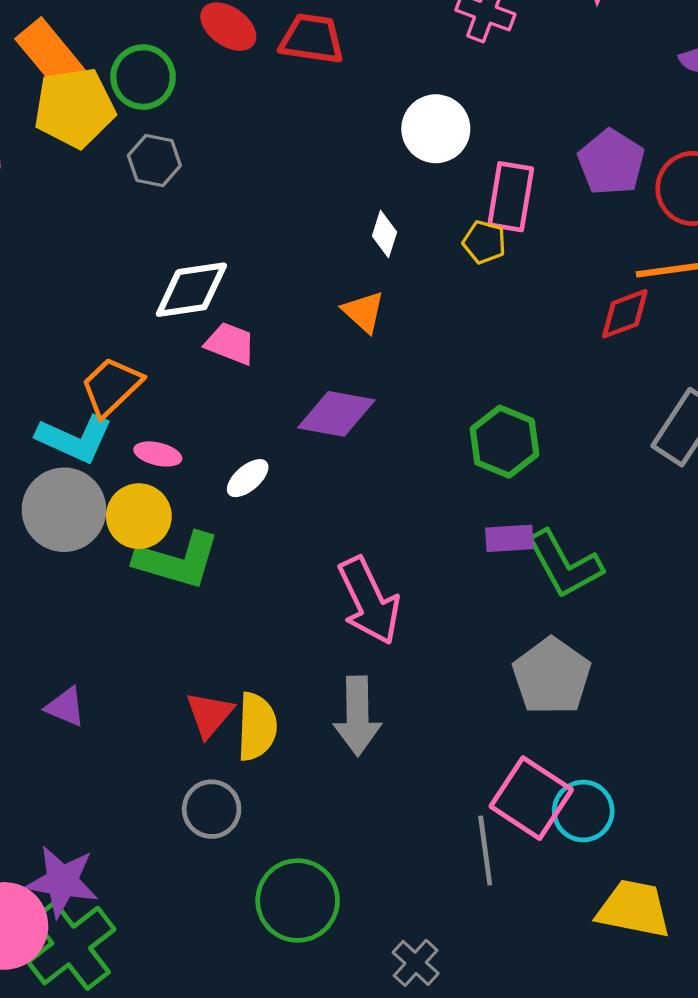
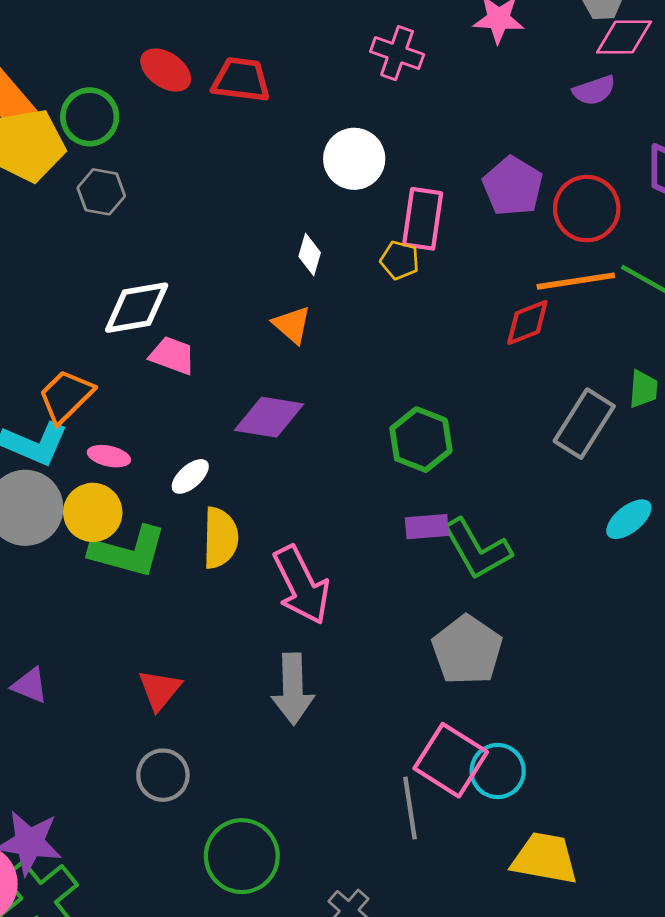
yellow semicircle: (257, 727) -> (220, 538), moved

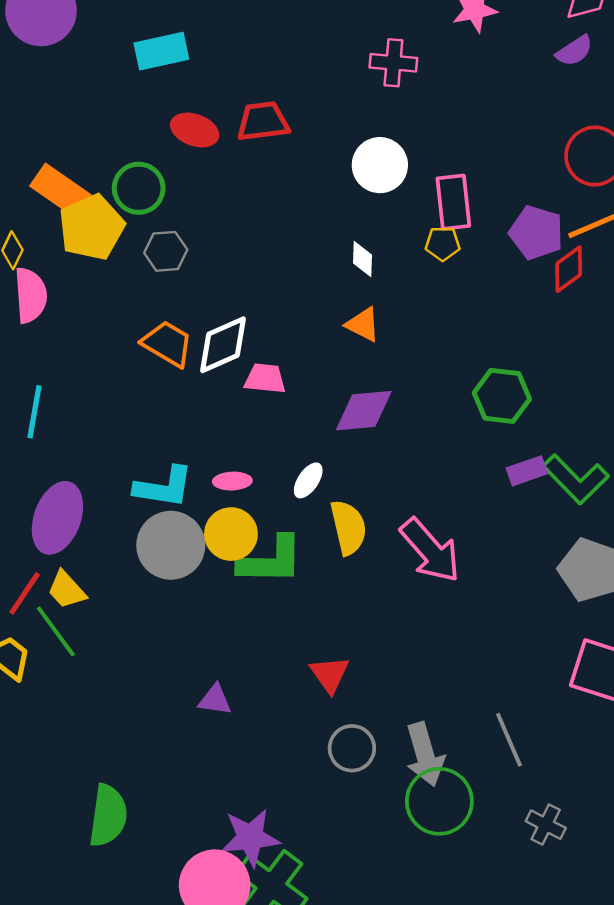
purple pentagon: (513, 186) -> (536, 233), moved
orange trapezoid: (66, 396) -> (168, 344), moved, turned 90
gray arrow: (293, 689) -> (425, 754), moved
gray line: (410, 808) -> (509, 740), moved

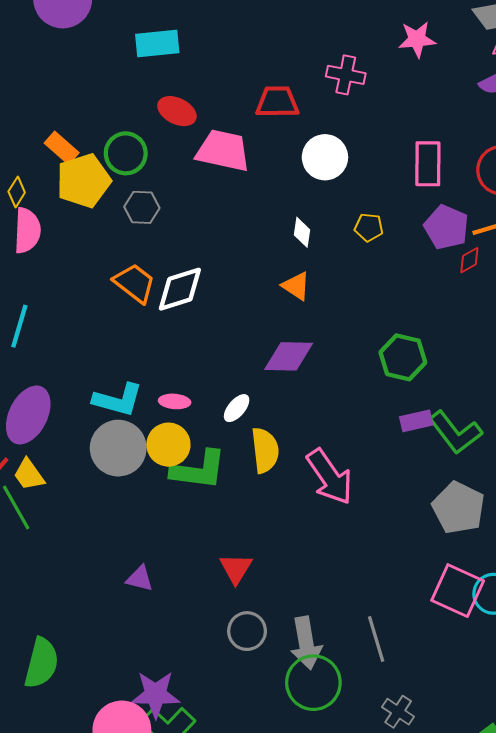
red trapezoid: (263, 121) -> (277, 102), moved
orange rectangle: (60, 191) -> (62, 148), size x0.7
pink rectangle: (453, 202) -> (428, 164), moved
red diamond: (569, 269) -> (469, 260), size x0.7
pink trapezoid: (265, 379) -> (223, 151), moved, size x1.6

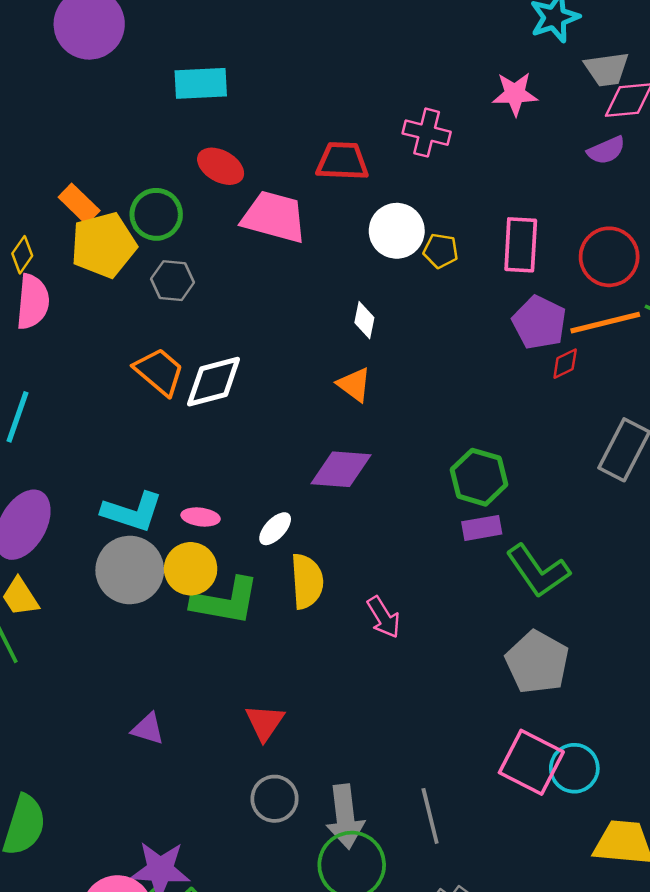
yellow pentagon: (369, 227) -> (441, 251), moved
purple rectangle: (416, 421) -> (482, 528), moved
pink arrow: (330, 477) -> (384, 617), size x0.6

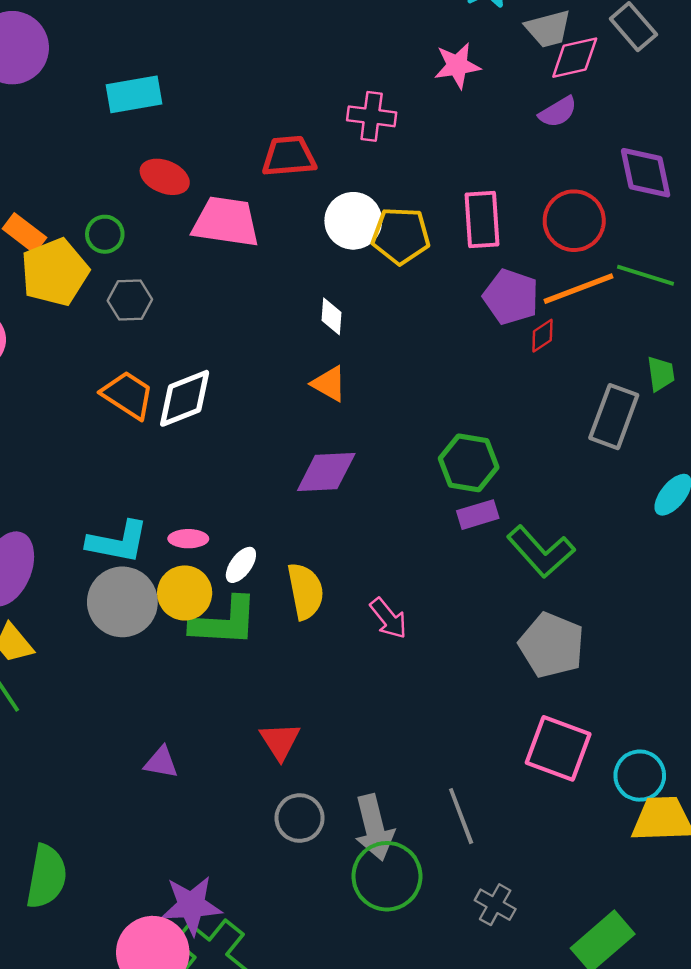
green circle: (156, 214) -> (105, 234), size x0.7
yellow pentagon: (441, 251) -> (401, 236), size x1.6
white ellipse: (275, 529) -> (241, 565), moved
cyan circle: (574, 768) -> (640, 776), moved

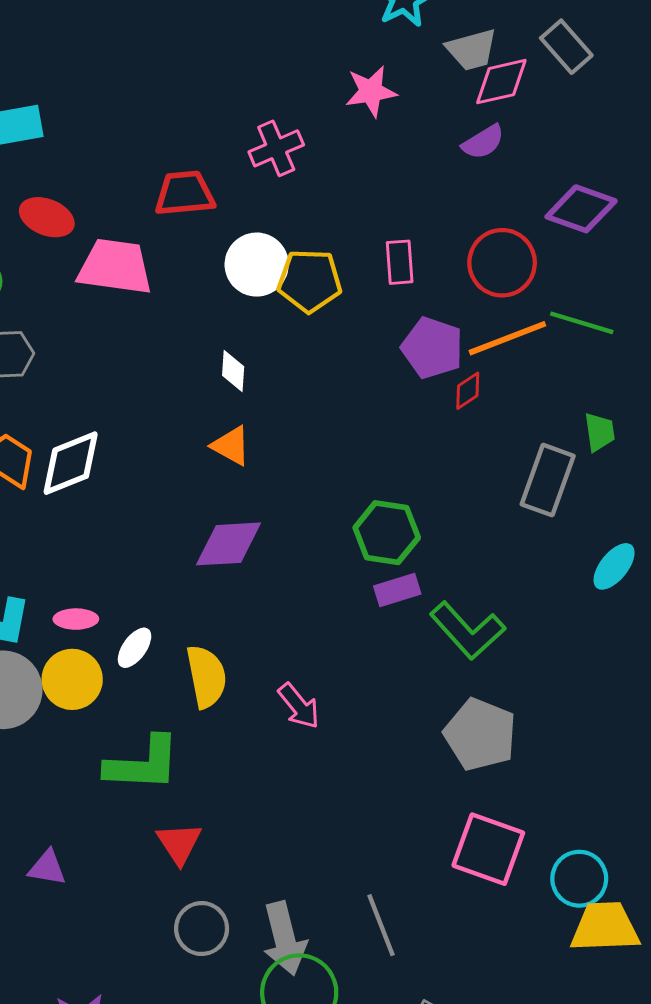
pink cross: (372, 116) -> (276, 148), turned -30
purple diamond: (646, 173) -> (581, 209), turned -58
pink rectangle: (482, 220) -> (400, 262), size x0.7
green L-shape: (224, 622) -> (143, 764), moved

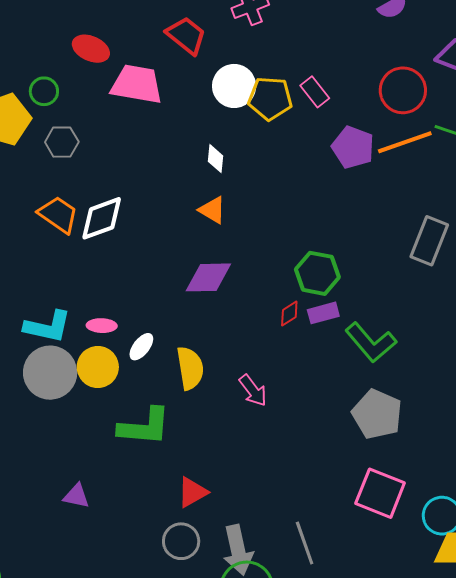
red trapezoid: (185, 193) -> (186, 35), turned 42
pink rectangle: (400, 262) -> (315, 92), moved, turned -36
red diamond: (468, 391) -> (289, 313), moved
red triangle: (179, 843) -> (192, 492), moved, turned 32

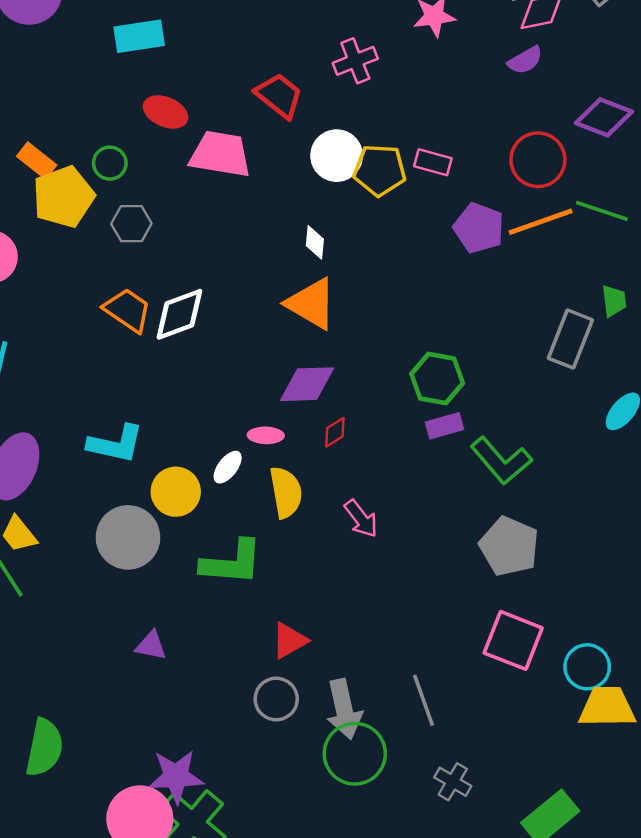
pink rectangle: (315, 92) -> (433, 162), turned -36
orange triangle: (212, 210) -> (311, 304), size x1.6
red diamond: (289, 313) -> (335, 432), moved
pink ellipse: (102, 326) -> (266, 435), moved
gray circle: (50, 373) -> (128, 537), moved

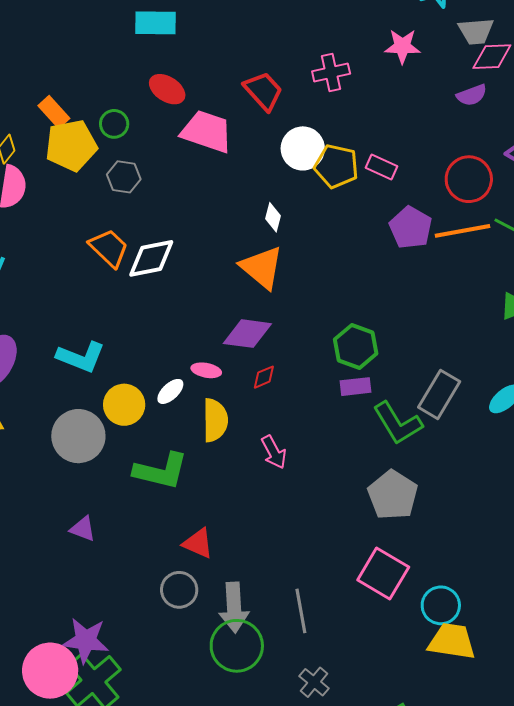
gray rectangle: (570, 339) -> (439, 394), moved
red triangle: (289, 640) -> (198, 543), turned 44

